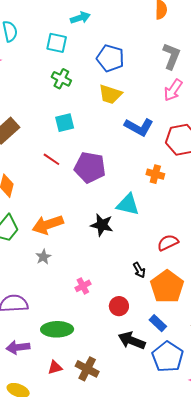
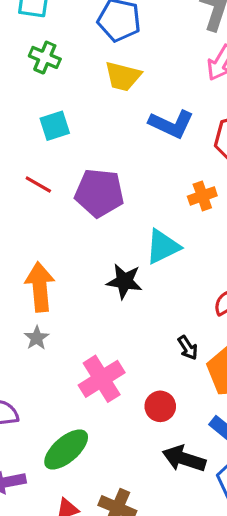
orange cross: (155, 174) -> (202, 196), turned -30
cyan triangle: (128, 205) -> (163, 247), turned -35
orange arrow: (48, 225) -> (40, 287), turned 108
pink cross: (83, 286) -> (102, 379), size x1.8
green ellipse: (57, 329) -> (66, 449), turned -36

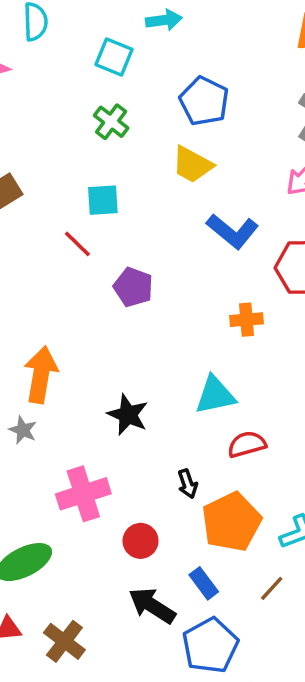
red line: (38, 185) -> (77, 244), moved
purple pentagon: (99, 193) -> (133, 287), size x0.7
cyan triangle: (163, 247) -> (215, 395), moved
black star: (124, 281) -> (128, 415), moved
gray star: (37, 338) -> (23, 430), turned -30

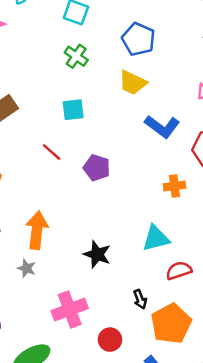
red line: (77, 244) -> (52, 152), moved

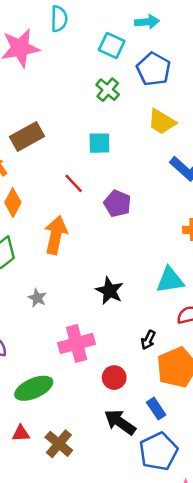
blue pentagon: (138, 39) -> (154, 69), moved
orange arrow: (37, 230) -> (56, 235), moved
black arrow: (140, 299) -> (148, 340), turned 42

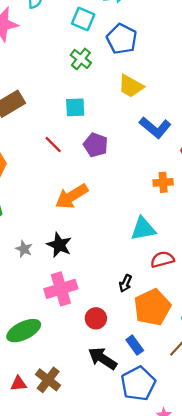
purple pentagon: (117, 204) -> (96, 145), moved
orange arrow: (56, 235) -> (72, 196), moved, turned -132
black star: (110, 291) -> (59, 245), moved
red triangle: (21, 433) -> (18, 384), moved

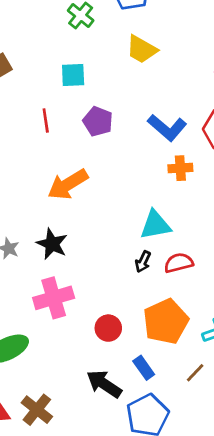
blue L-shape: (155, 128) -> (167, 128), moved
red line: (53, 145) -> (46, 120), turned 36
black arrow: (125, 283) -> (143, 262), moved
red circle: (96, 318) -> (108, 328), moved

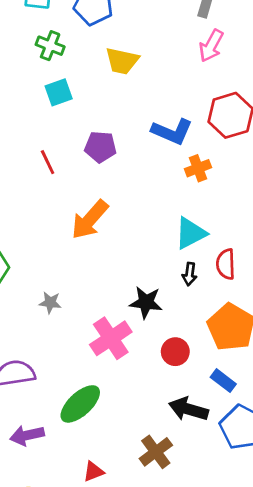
cyan square: (73, 75) -> (59, 92), moved
black star: (52, 244) -> (146, 302), moved
red semicircle: (179, 263) -> (226, 264), turned -60
brown cross: (37, 410) -> (156, 452), moved, turned 32

